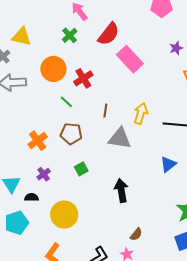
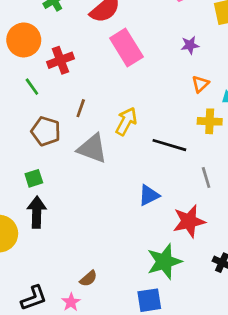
brown pentagon: (71, 134) -> (46, 131), moved
black arrow: (121, 190) -> (37, 212), moved

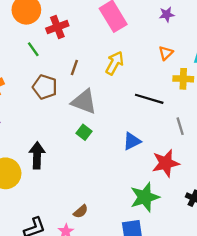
orange triangle: (200, 84) -> (166, 53), moved
yellow arrow: (126, 121) -> (115, 63), moved
green square: (34, 178) -> (84, 132), moved, turned -35

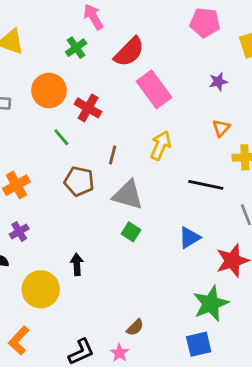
red cross: (57, 27) -> (88, 108), turned -35
black arrow: (37, 155) -> (77, 264), size x0.7

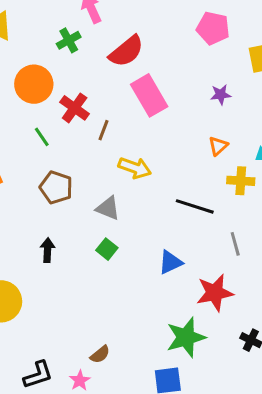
yellow arrow: (161, 145) -> (135, 168), moved, turned 80
brown line: (113, 155) -> (103, 130), moved
gray triangle: (128, 195) -> (108, 208), size x0.7
black arrow: (77, 264) -> (48, 250), moved

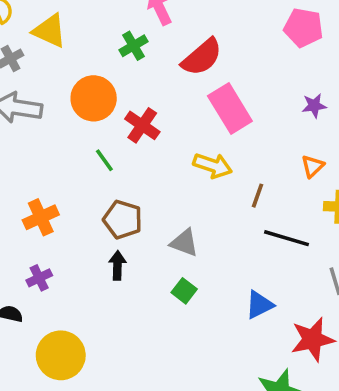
brown line: (103, 130) -> (257, 196), moved
yellow arrow: (135, 168) -> (213, 166), moved
black arrow: (48, 250) -> (117, 265), moved

